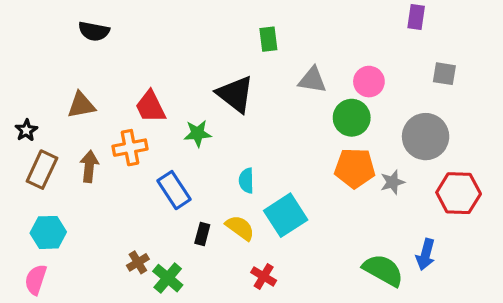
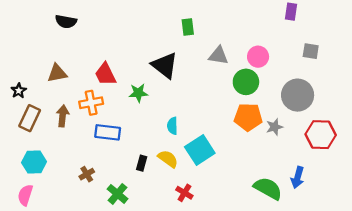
blue rectangle: (174, 190) -> (108, 132), moved, turned -50
brown cross: (138, 262) -> (87, 174), moved

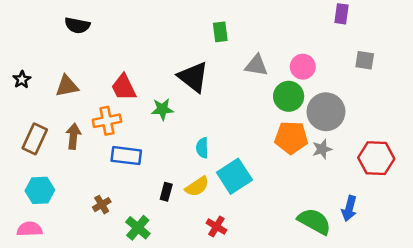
black star: (19, 91) -> (22, 80), moved
gray circle: (298, 95) -> (326, 112), moved
yellow semicircle: (168, 159) -> (197, 187), turned 110
pink semicircle: (25, 195) -> (30, 229), turned 70

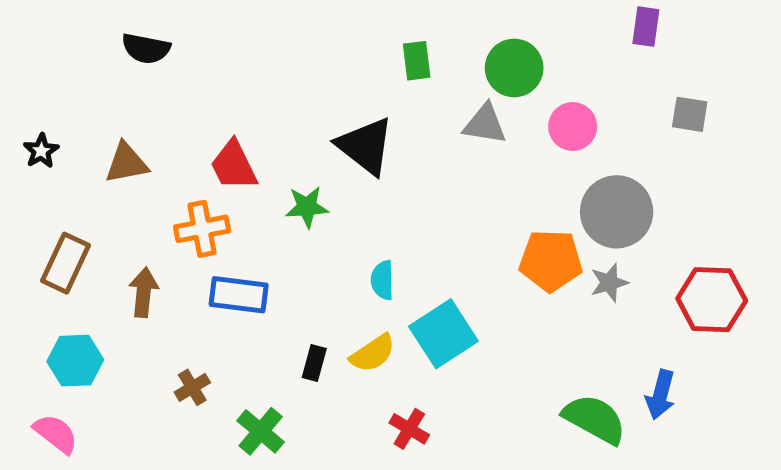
green circle: (289, 96) -> (514, 68), moved
brown arrow: (73, 136) -> (144, 292), moved
pink semicircle: (30, 229) -> (56, 434), turned 40

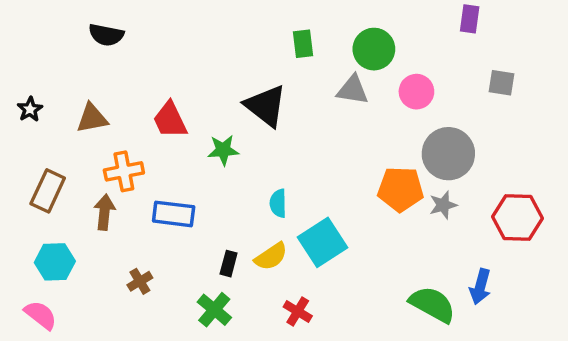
orange cross: (202, 229) -> (124, 171), moved
green cross: (261, 431) -> (214, 310), moved

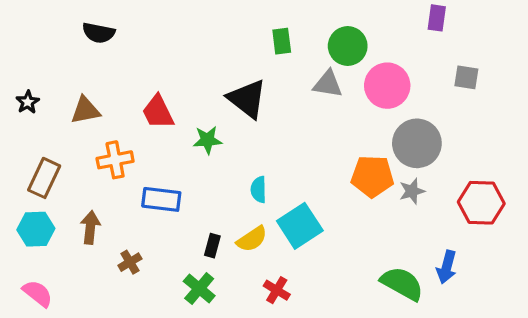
pink circle: (416, 92) -> (387, 86), size x1.4
brown arrow: (104, 212) -> (90, 227), moved
cyan hexagon: (55, 262) -> (36, 229), moved

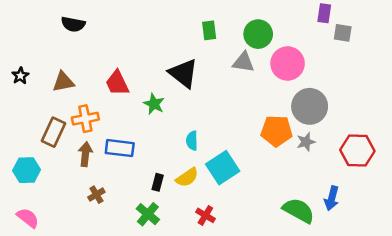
gray square: (466, 77) -> (343, 33), moved
green star: (207, 140) -> (154, 104), turned 30
brown rectangle: (44, 178) -> (54, 132), moved
brown arrow: (90, 227) -> (85, 154), moved

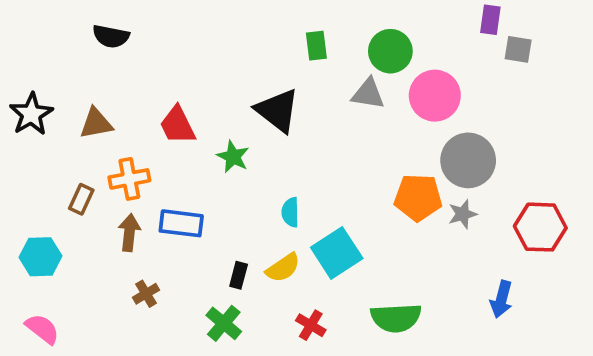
black star: (20, 76) -> (31, 114), size x1.6
brown rectangle: (54, 132) -> (81, 199), size x0.7
green semicircle: (299, 211) -> (396, 318), moved, turned 148

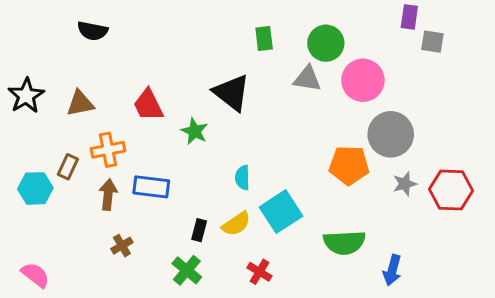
gray star: (463, 214) -> (405, 184), moved
cyan hexagon: (40, 257) -> (35, 188), moved
blue arrow: (501, 299) -> (392, 270), moved
green semicircle: (396, 318) -> (344, 242), moved

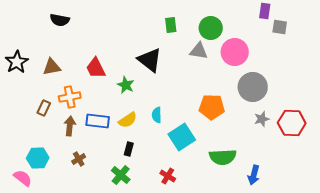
orange pentagon: (349, 165) -> (212, 107), moved
cyan hexagon: (35, 188) -> (38, 158), moved
yellow semicircle: (236, 224) -> (128, 120), moved

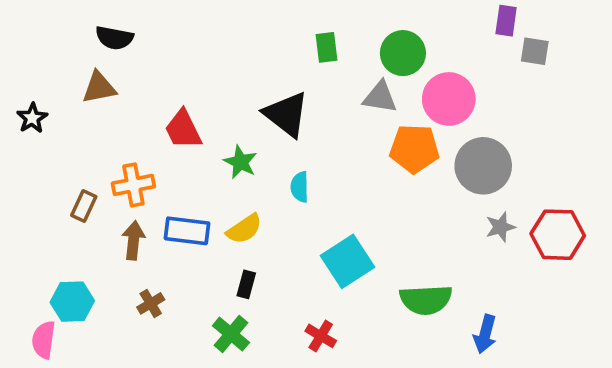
black star: (17, 62) -> (32, 118), size x0.7
brown triangle: (52, 67) -> (99, 87), moved
orange pentagon: (212, 107) -> (414, 149), moved
cyan semicircle: (157, 115) -> (300, 187), moved
pink semicircle: (23, 178) -> (44, 340), turned -120

